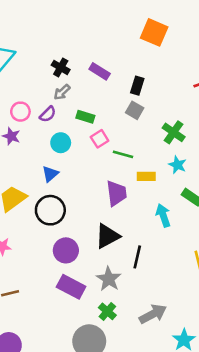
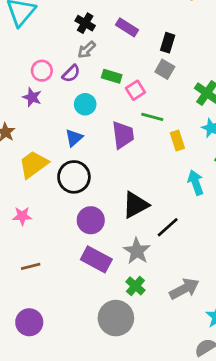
pink square: (100, 139) -> (135, 90), moved
yellow rectangle: (146, 176) -> (177, 141), turned 72
purple trapezoid: (116, 193) -> (123, 135), moved
black line: (137, 257) -> (168, 227), turned 35

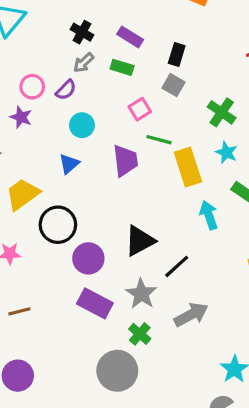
green rectangle: (112, 76) -> (122, 67), moved
yellow rectangle: (177, 141) -> (188, 167), size x1.6
black circle: (74, 177) -> (58, 225), moved
gray arrow: (184, 289) -> (191, 315), moved

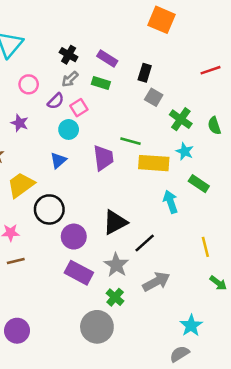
gray square: (173, 85) -> (154, 97), moved
pink circle: (32, 87) -> (29, 84), moved
pink square: (140, 109) -> (79, 108), moved
yellow rectangle: (188, 167) -> (154, 163), turned -68
brown line: (19, 311) -> (16, 261), moved

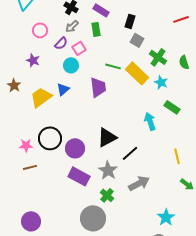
green rectangle: (101, 83) -> (96, 29), turned 64
green line: (131, 141) -> (113, 66), moved
yellow rectangle: (154, 163) -> (137, 73), moved, turned 40
yellow trapezoid: (21, 185) -> (41, 97), moved
black circle: (49, 209) -> (50, 138), moved

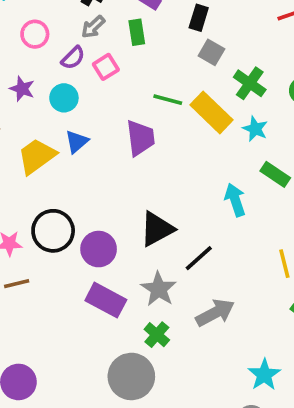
cyan circle: (71, 65) -> (64, 98), moved

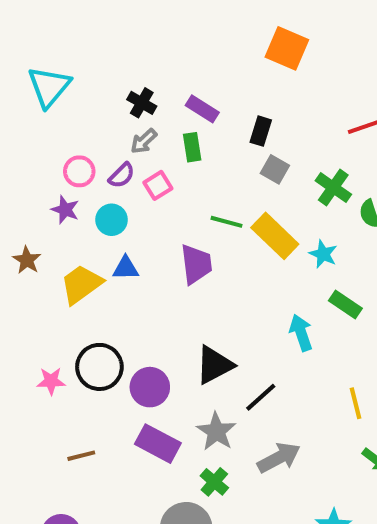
pink circle: (35, 34) -> (79, 171), moved
green cross: (250, 83) -> (333, 188), moved
blue triangle: (77, 142) -> (126, 268), turned 40
brown line: (17, 284) -> (81, 456), moved

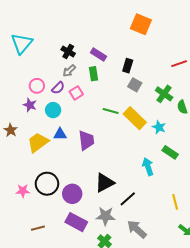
purple trapezoid: (196, 264) -> (86, 140), moved
gray star: (216, 431) -> (106, 216), turned -30
gray arrow: (279, 458) -> (137, 229), turned -110

